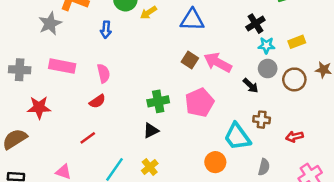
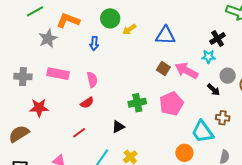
cyan star: (266, 45) -> (209, 57), moved
black triangle: (151, 131) -> (118, 127), moved

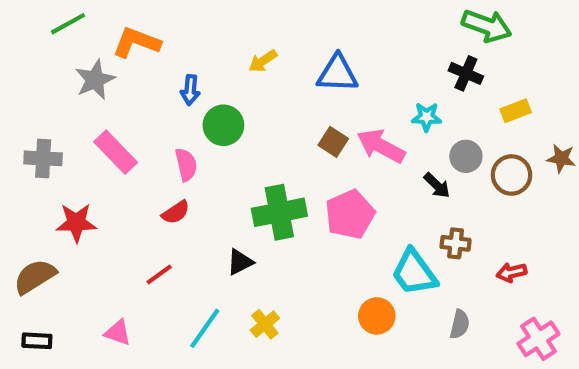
green circle: (110, 18) -> (223, 125), moved
black cross: (218, 38) -> (466, 73), moved, turned -35
pink rectangle: (58, 74) -> (116, 152), turned 35
green cross: (137, 103) -> (279, 212), size x1.4

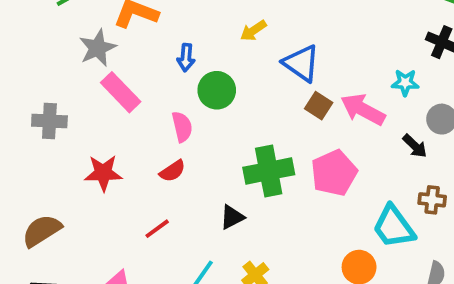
blue triangle: (337, 73) -> (301, 63), moved, turned 33
pink rectangle: (116, 152) -> (121, 92), moved
red star: (76, 223) -> (103, 173), moved

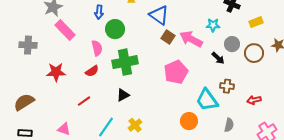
green cross: (269, 171) -> (125, 62), moved

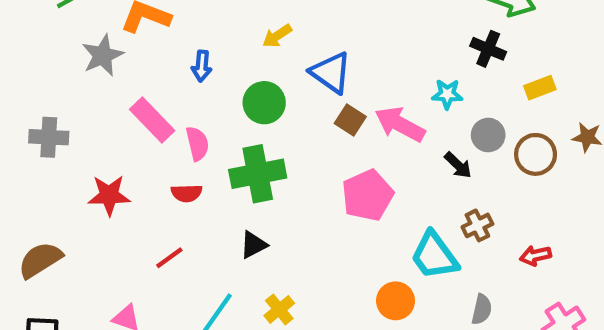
green circle: (115, 29) -> (264, 103), moved
pink rectangle: (65, 30) -> (152, 120), moved
red semicircle: (92, 71) -> (187, 193), turned 32
brown cross: (227, 86) -> (477, 225), turned -32

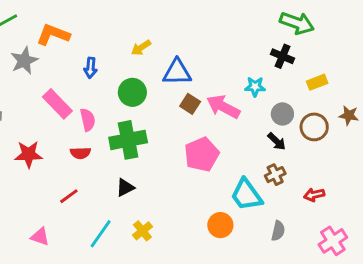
blue triangle: (331, 73) -> (177, 72), turned -36
black arrow: (458, 165) -> (277, 141), moved

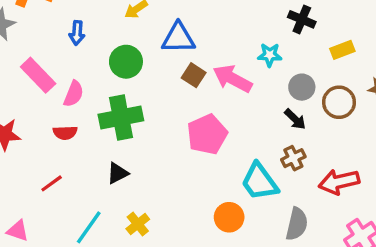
pink semicircle: (88, 120) -> (74, 94), turned 35
red arrow: (314, 195) -> (339, 182), size x1.6
gray semicircle: (278, 231) -> (297, 224), size x1.4

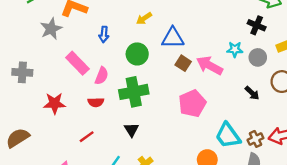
gray circle: (302, 87) -> (258, 57), moved
brown cross: (293, 158) -> (255, 139), moved
black triangle: (118, 173) -> (131, 130), turned -35

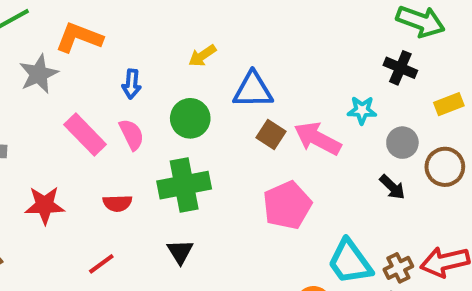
gray circle: (258, 57) -> (402, 143), moved
pink semicircle: (102, 76) -> (132, 135), moved, turned -48

